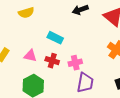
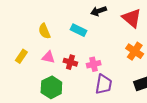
yellow semicircle: (26, 13) -> (44, 31), moved, turned 84
cyan rectangle: (55, 38) -> (78, 30), moved

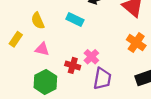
yellow rectangle: (21, 56) -> (16, 39), moved
red cross: (70, 62) -> (73, 65), moved
pink cross: (94, 64) -> (91, 57), turned -32

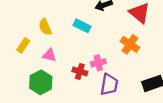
orange cross: (136, 43) -> (130, 44), moved
pink cross: (91, 57) -> (98, 63), turned 32
green hexagon: (45, 82) -> (41, 82), moved

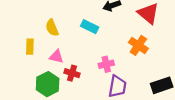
yellow rectangle: (23, 45) -> (30, 47), turned -32
red cross: (80, 71) -> (72, 73), moved

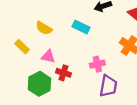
yellow semicircle: (52, 28) -> (44, 28), turned -35
yellow rectangle: (30, 47) -> (22, 47), turned -48

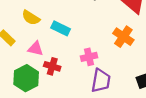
cyan rectangle: (81, 27) -> (61, 28), moved

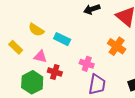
pink cross: (89, 57) -> (87, 64), turned 32

